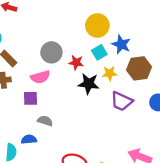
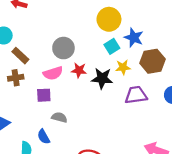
red star: (76, 62) -> (79, 70), moved
purple trapezoid: (122, 101) -> (136, 95), turned 150
blue semicircle: (29, 139) -> (44, 137), turned -112

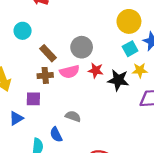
brown rectangle: (20, 56) -> (48, 53), moved
brown cross: (16, 78) -> (45, 75), moved
purple square: (44, 95) -> (33, 99), moved

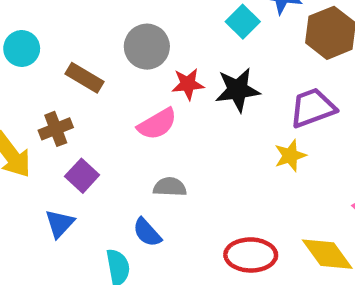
yellow star: (140, 70) -> (290, 156), moved
pink semicircle: (69, 72) -> (157, 124), moved
brown cross: (45, 75) -> (56, 129), moved
purple square: (33, 99) -> (82, 176), turned -32

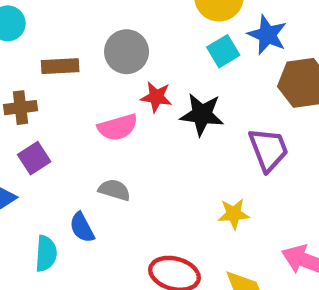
brown rectangle: (85, 78) -> (60, 66), turned -48
purple trapezoid: (313, 108) -> (268, 149), turned 75
yellow star: (290, 156) -> (234, 214), moved

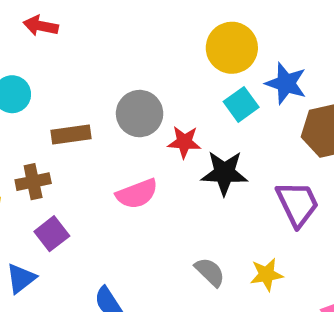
red star: (156, 97) -> (184, 142), moved
gray semicircle: (114, 190) -> (210, 272), moved, turned 32

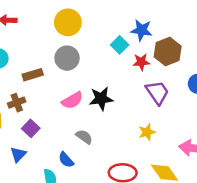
yellow circle: (232, 48) -> (68, 22), moved
red star: (184, 142) -> (141, 62), moved
black star: (224, 173) -> (101, 99), moved
gray semicircle: (210, 272) -> (84, 137), moved

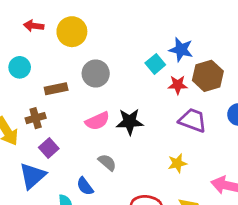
yellow circle: (68, 22) -> (72, 32), moved
purple trapezoid: (157, 92) -> (193, 120), turned -40
blue triangle: (18, 154) -> (32, 176), size x1.5

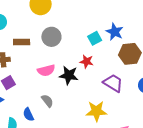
red star: (178, 85) -> (87, 61), moved
yellow star: (177, 163) -> (96, 111), size x1.5

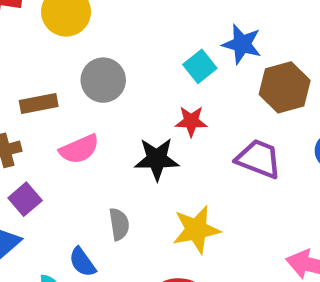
pink semicircle: (46, 70) -> (79, 149), moved
gray semicircle: (47, 101) -> (119, 224), turned 40
yellow star: (96, 111) -> (196, 230), moved

